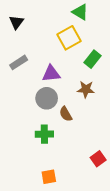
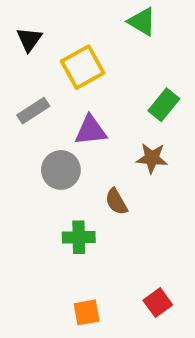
yellow square: (69, 38) -> (83, 67), moved
gray circle: (47, 98) -> (61, 170), moved
red square: (98, 159) -> (158, 303), moved

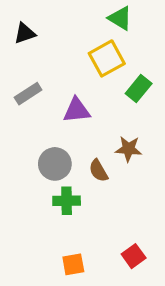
black triangle: (29, 39) -> (25, 33), turned 35
yellow square: (83, 67) -> (107, 58), moved
brown star: (152, 158) -> (129, 149), moved
gray circle: (61, 170) -> (55, 164), moved

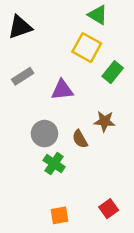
black triangle: (25, 33) -> (20, 27), size x1.4
yellow square: (107, 58) -> (87, 48), turned -32
green cross: (67, 201) -> (54, 164), turned 35

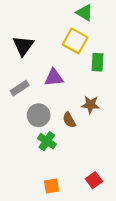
black triangle: (20, 27) -> (23, 46), moved, turned -35
green rectangle: (113, 72) -> (98, 62), turned -36
gray rectangle: (23, 76) -> (20, 88), moved

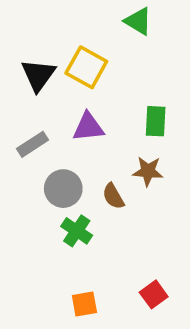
yellow square: (75, 41) -> (86, 67), moved
green rectangle: (98, 62) -> (156, 121), moved

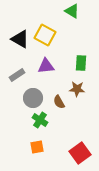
black triangle: (38, 75) -> (20, 39), turned -36
red square: (154, 294) -> (80, 153), size x1.5
orange square: (84, 304) -> (37, 147), moved

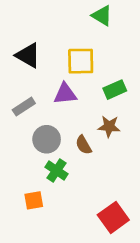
yellow square: (45, 35) -> (81, 61), moved, turned -30
green rectangle: (81, 63) -> (115, 90), turned 63
orange square: (37, 147) -> (34, 200), moved

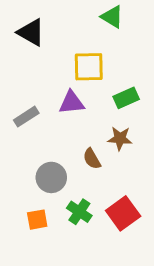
black triangle: (28, 55) -> (31, 32), moved
gray circle: (47, 139) -> (51, 177), moved
green cross: (57, 171) -> (79, 212), moved
red square: (113, 217) -> (123, 213), moved

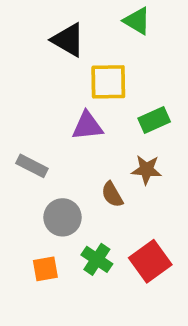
black triangle: (31, 32) -> (68, 40), moved
gray rectangle: (26, 117) -> (32, 166), moved, turned 60

